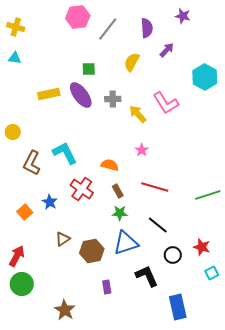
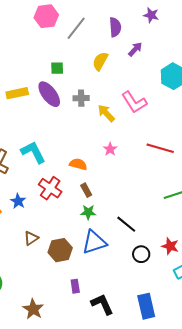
red line: (155, 187) -> (160, 148), moved
black L-shape: (147, 276) -> (102, 304), moved

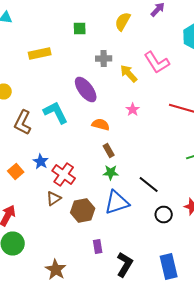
purple ellipse: (49, 94) -> (86, 90), moved
red cross: (50, 188) -> (64, 174), moved
black L-shape: (102, 304) -> (125, 264), turned 55

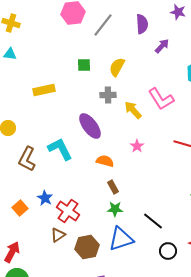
yellow semicircle: (123, 22) -> (117, 67), moved

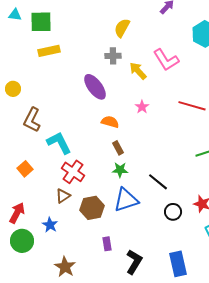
green square: (84, 65) -> (41, 22), moved, size x1.6
cyan L-shape: (60, 149) -> (59, 143), moved
blue star: (45, 198) -> (50, 225), moved

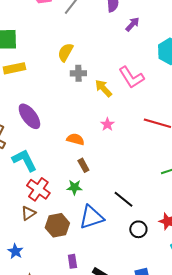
yellow semicircle: (122, 28) -> (65, 52), moved
purple ellipse: (95, 87) -> (29, 116), moved
green star: (120, 170) -> (74, 187), moved
blue star: (50, 225) -> (15, 251), moved

